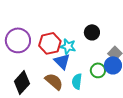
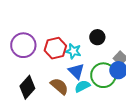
blue triangle: (62, 61) -> (76, 71), moved
green circle: (98, 70) -> (103, 75), size x1.6
cyan semicircle: (77, 81) -> (82, 86), turned 56

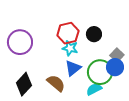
red hexagon: (55, 48) -> (68, 33), moved
blue triangle: (76, 71) -> (73, 68), turned 36
cyan semicircle: (82, 86) -> (94, 89), moved

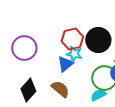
black circle: (94, 34) -> (98, 40), size x1.6
blue triangle: (73, 68) -> (65, 64), moved

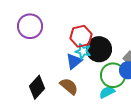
black circle: (98, 40) -> (99, 49), moved
purple circle: (24, 48) -> (30, 26), moved

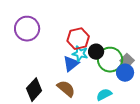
black circle: (99, 49) -> (96, 52), size x0.6
green circle: (113, 75) -> (110, 60), moved

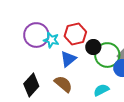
purple circle: (27, 29) -> (36, 35), moved
cyan star: (80, 54) -> (51, 40), moved

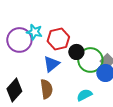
cyan star: (51, 40) -> (34, 32), moved
brown semicircle: (63, 84) -> (46, 89), turned 42

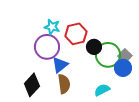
purple circle: (19, 40) -> (47, 47), moved
blue triangle: (51, 64) -> (60, 65), moved

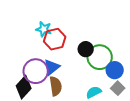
red hexagon: (76, 34) -> (55, 39), moved
purple circle: (47, 47) -> (36, 71), moved
gray square: (125, 56) -> (118, 88), moved

